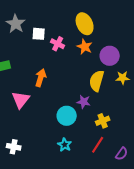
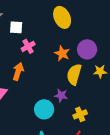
pink cross: (58, 44) -> (28, 46), moved, turned 32
orange star: (85, 47) -> (62, 53), moved

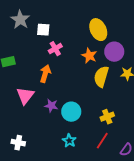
yellow ellipse: (62, 17) -> (98, 30), moved
purple star: (61, 95) -> (51, 106), moved

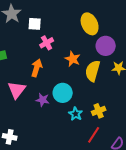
orange star: (89, 56) -> (73, 59), moved
cyan circle: (71, 112) -> (63, 93), moved
cyan star: (69, 141) -> (76, 114), moved

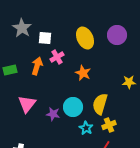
yellow ellipse: (90, 24) -> (85, 38), moved
purple circle: (106, 46) -> (117, 35), moved
orange arrow: (37, 68) -> (37, 66), moved
yellow semicircle: (93, 71) -> (100, 104), moved

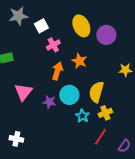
gray star: (22, 28) -> (18, 16), turned 30
purple circle: (117, 35) -> (106, 35), moved
white square: (45, 38) -> (41, 26), turned -32
orange arrow: (37, 66) -> (57, 71), moved

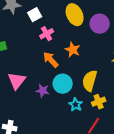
orange arrow: (57, 71) -> (51, 60), turned -60

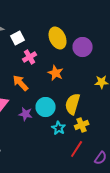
orange arrow: (51, 60) -> (21, 83), moved

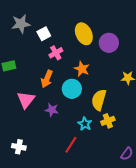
orange arrow: (21, 83) -> (47, 79), turned -114
cyan circle: (46, 107) -> (72, 89), moved
red line: (77, 149) -> (71, 145), moved

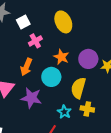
purple circle: (109, 43) -> (88, 59), moved
purple star: (52, 110) -> (31, 98), size x1.5
yellow cross: (108, 121) -> (87, 109), turned 32

